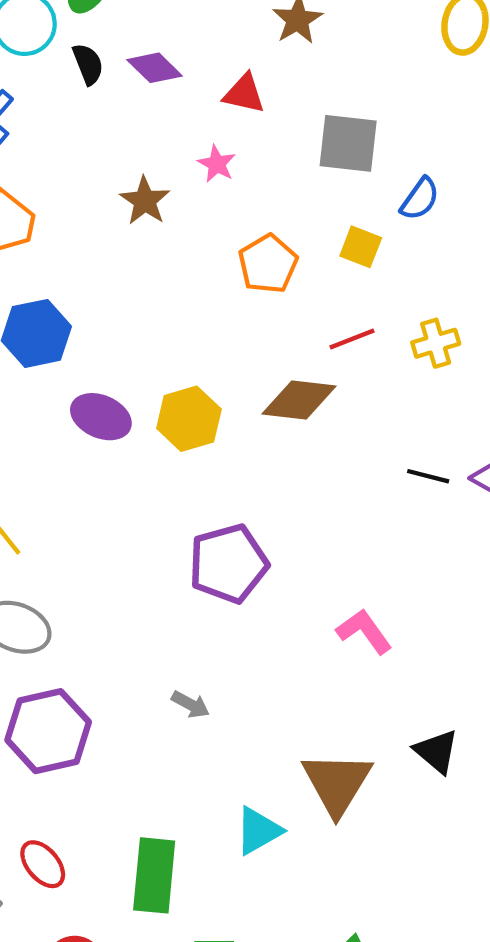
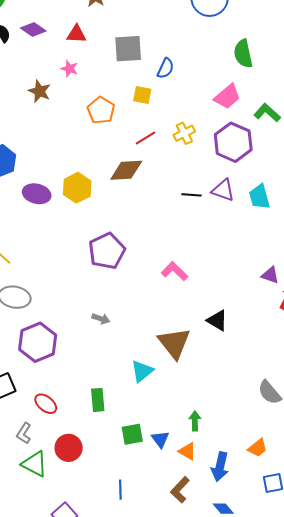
green rectangle: (154, 875) -> (98, 400), size x0.7

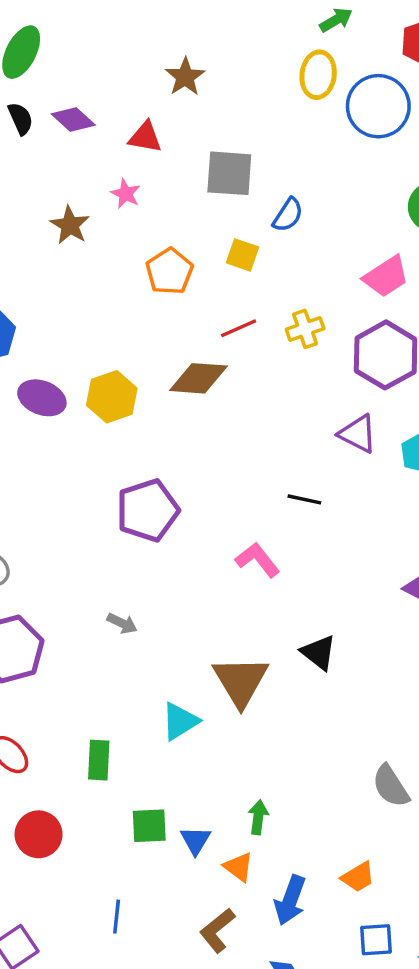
black line: (191, 195) -> (304, 499), moved

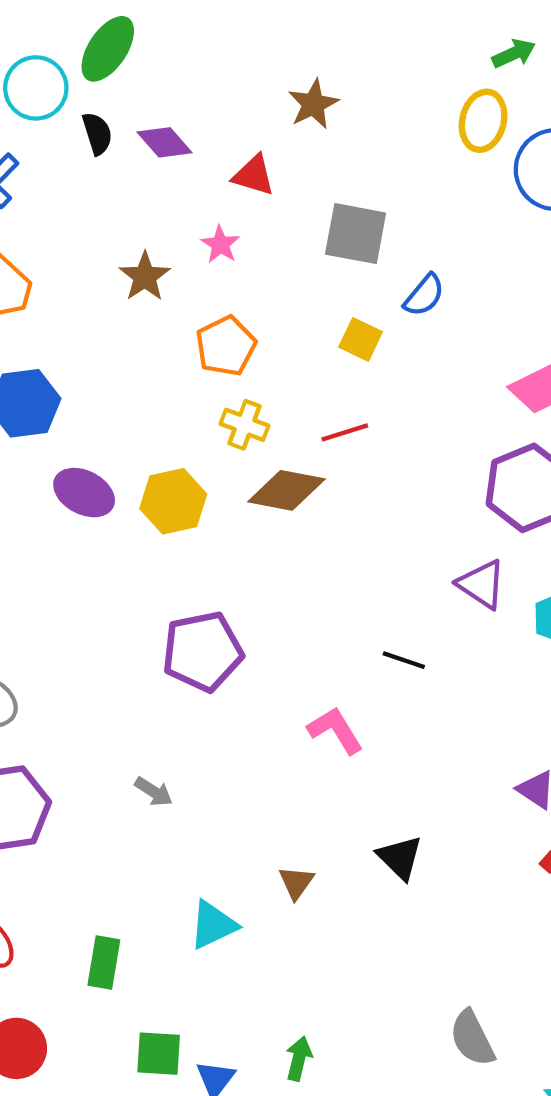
orange pentagon: (169, 271) -> (226, 346), moved
yellow cross: (305, 329) -> (244, 425), moved, turned 33
brown triangle: (241, 681) -> (296, 883), size x0.5

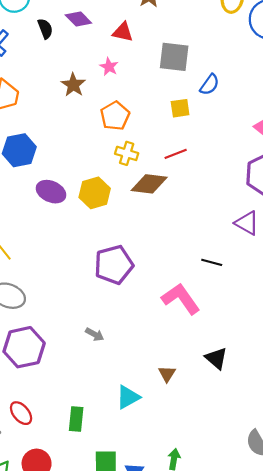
black semicircle: (97, 133) -> (45, 29), moved
yellow square: (361, 339) -> (180, 108), turned -30
pink L-shape: (335, 730) -> (181, 299), size x1.4

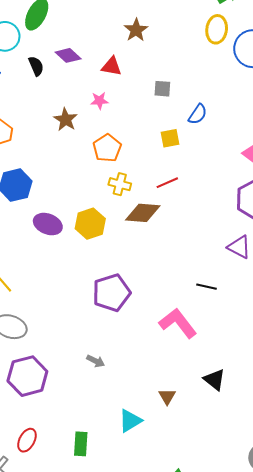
gray square: (174, 57) -> (162, 89), size x0.6
pink star: (109, 67) -> (99, 101), turned -30
red ellipse: (21, 413) -> (27, 440), turned 70

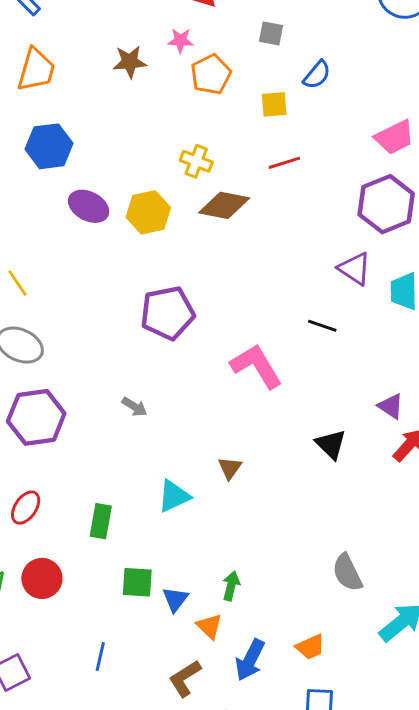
brown star: (66, 120) -> (130, 62), turned 30
orange pentagon: (107, 148) -> (211, 74), moved
red line: (167, 183) -> (284, 163), moved
black line: (206, 287) -> (322, 326), moved
black triangle: (215, 380) -> (331, 444), moved

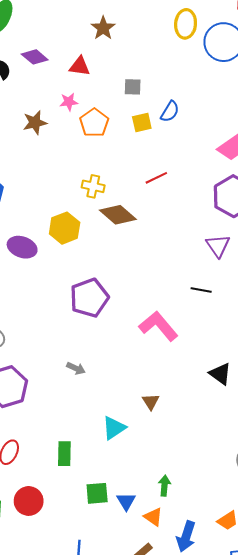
yellow square: (274, 104) -> (142, 122), moved
brown diamond: (224, 205) -> (118, 215), turned 39
purple ellipse: (89, 206) -> (22, 247), moved
purple triangle: (355, 269) -> (218, 246), turned 30

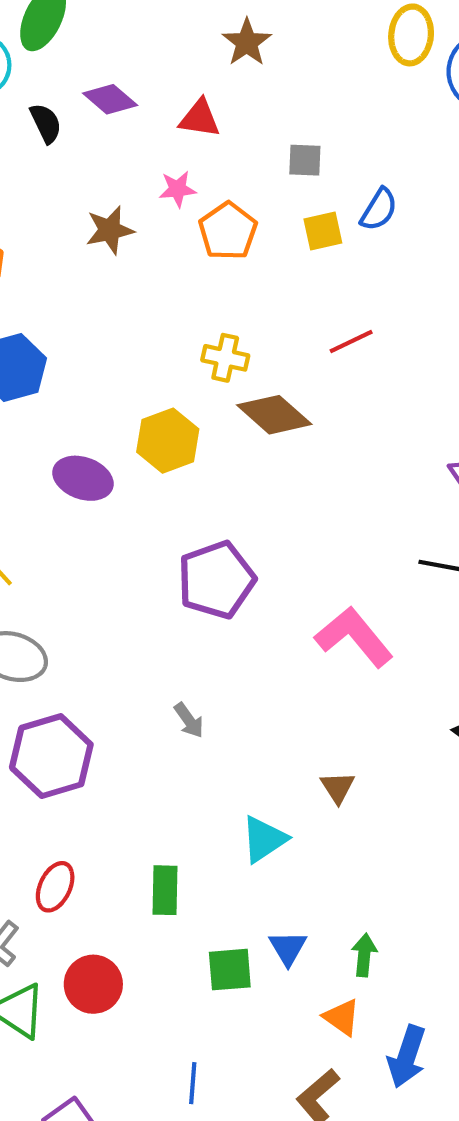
gray arrow: (76, 368) -> (189, 720), turned 30
blue triangle: (126, 501) -> (288, 948), moved

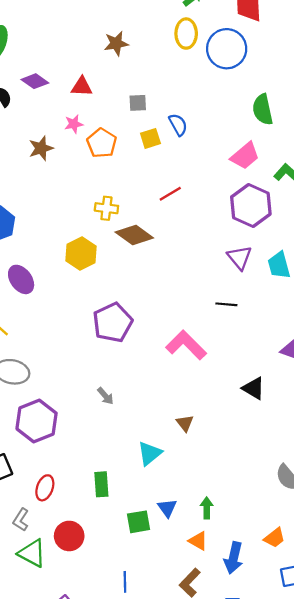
brown star: (247, 42) -> (116, 43), moved, turned 30
blue semicircle: (379, 209) -> (178, 125), turned -55
purple ellipse: (83, 478) -> (21, 279), moved, turned 40

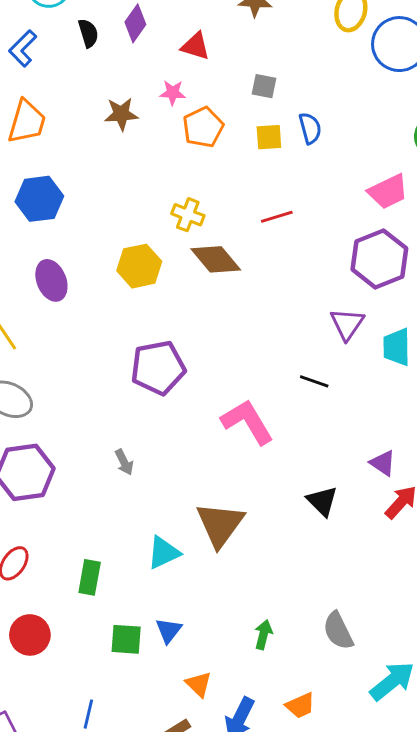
purple diamond: (35, 81) -> (135, 23), turned 76
brown triangle: (185, 423) -> (220, 524), size x2.0
green arrow: (207, 508) -> (263, 635), moved

